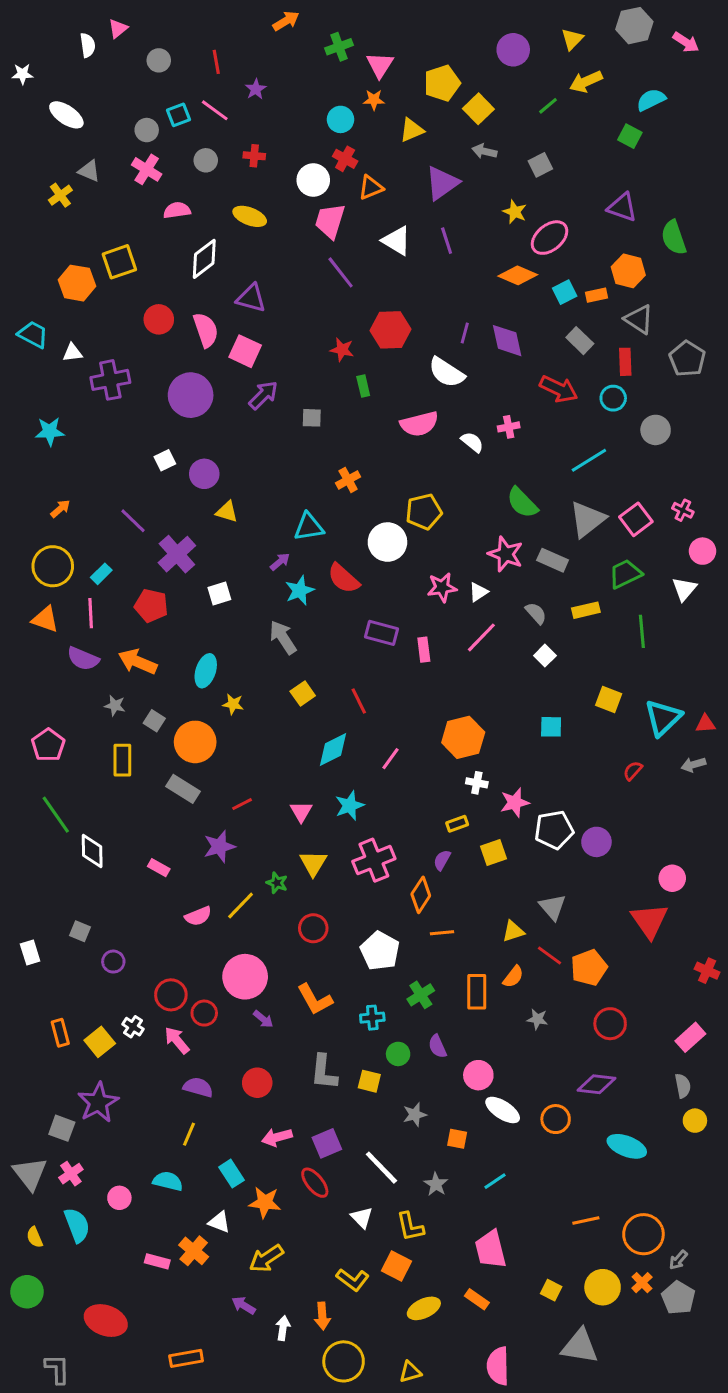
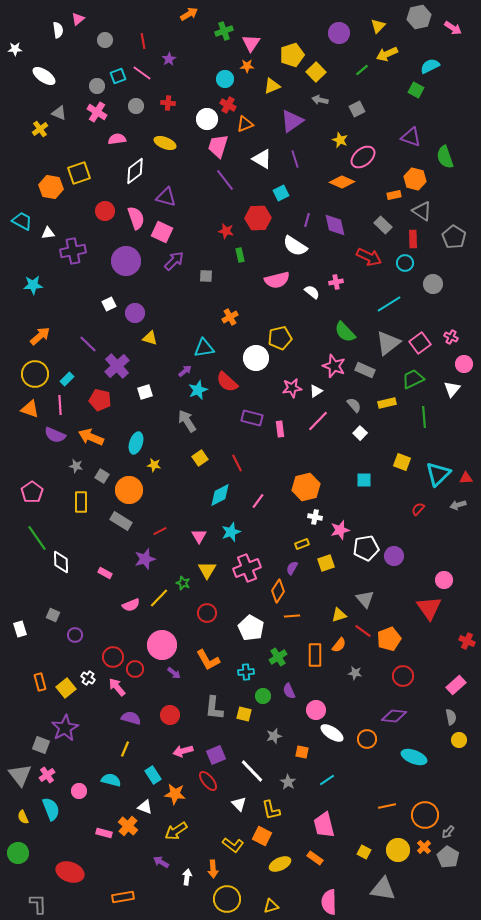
cyan square: (565, 292) -> (281, 193), moved
orange arrow: (60, 509) -> (40, 336), size x1.5

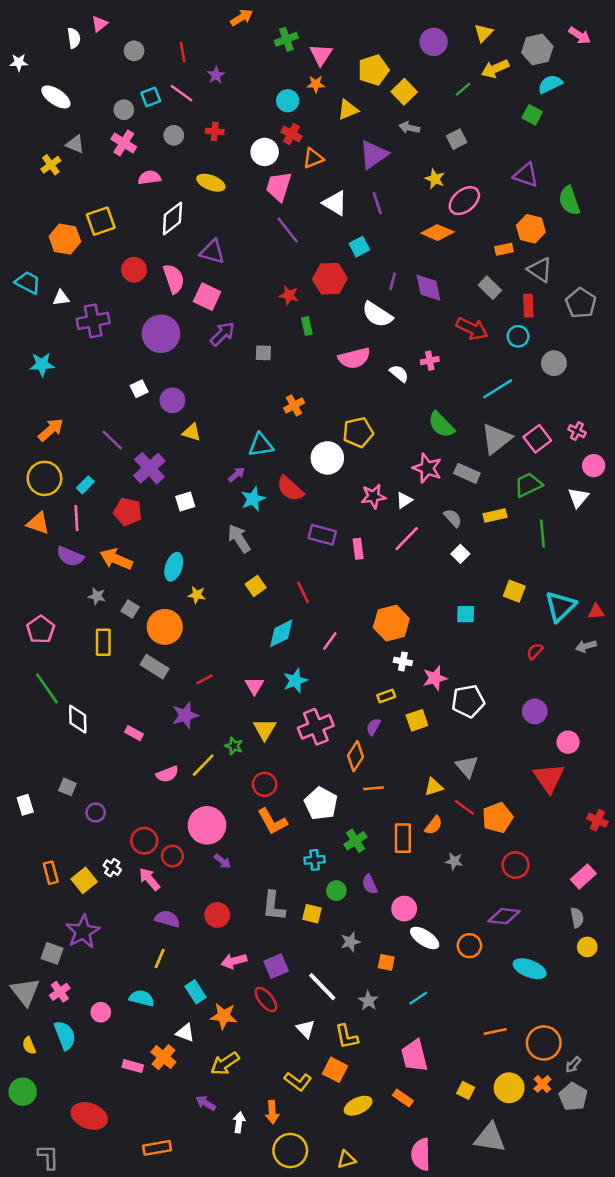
gray hexagon: (419, 17) -> (537, 50), moved
purple circle: (394, 556) -> (535, 711), moved
orange L-shape: (208, 660) -> (272, 821), moved

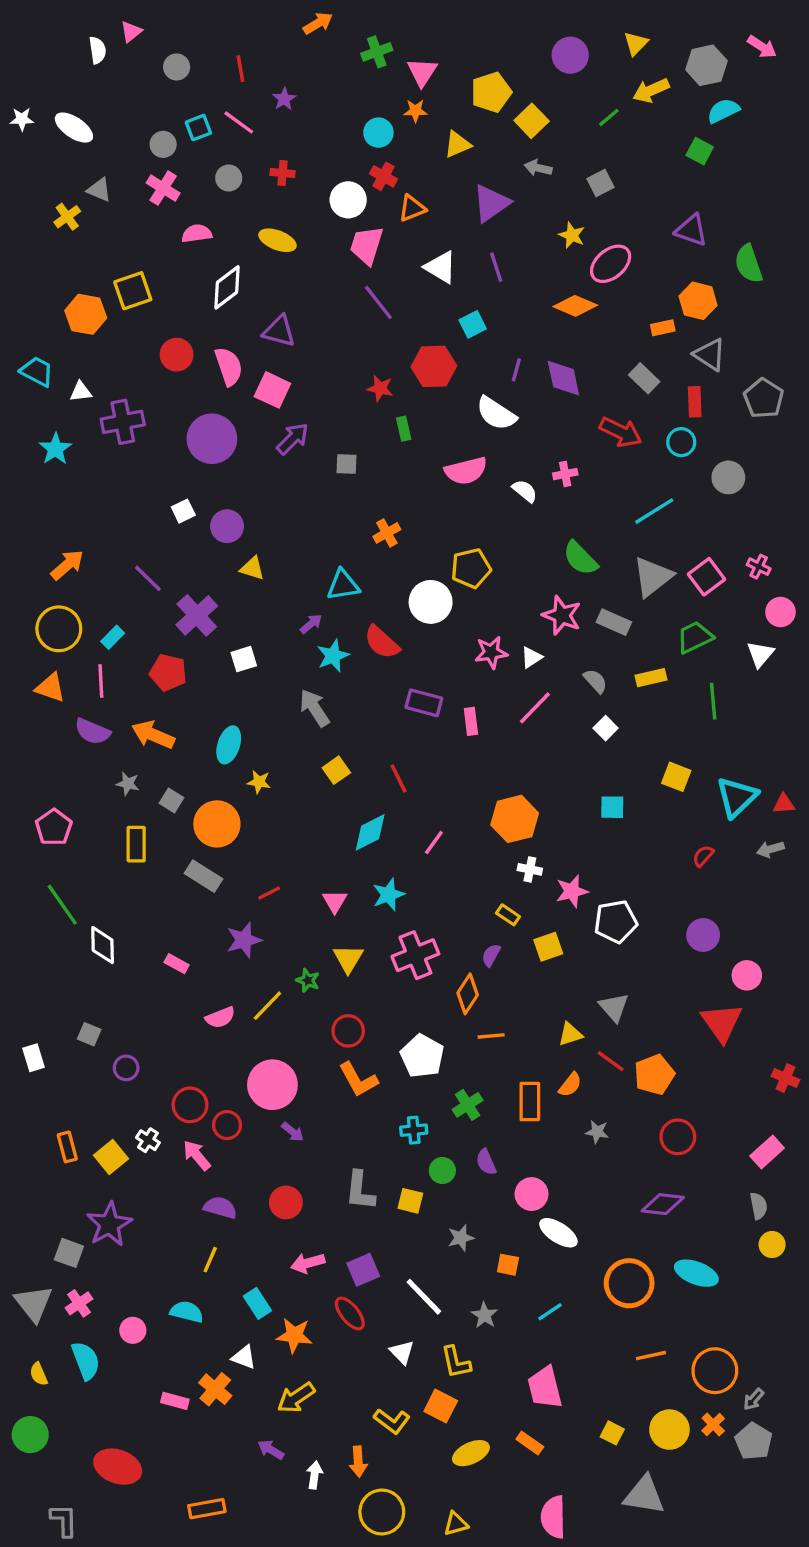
white star: (19, 62) -> (22, 119), moved
cyan star: (42, 364) -> (55, 449), moved, turned -30
yellow rectangle: (386, 696) -> (508, 915), turned 54
orange circle: (469, 946) -> (629, 1283), moved, size x1.5

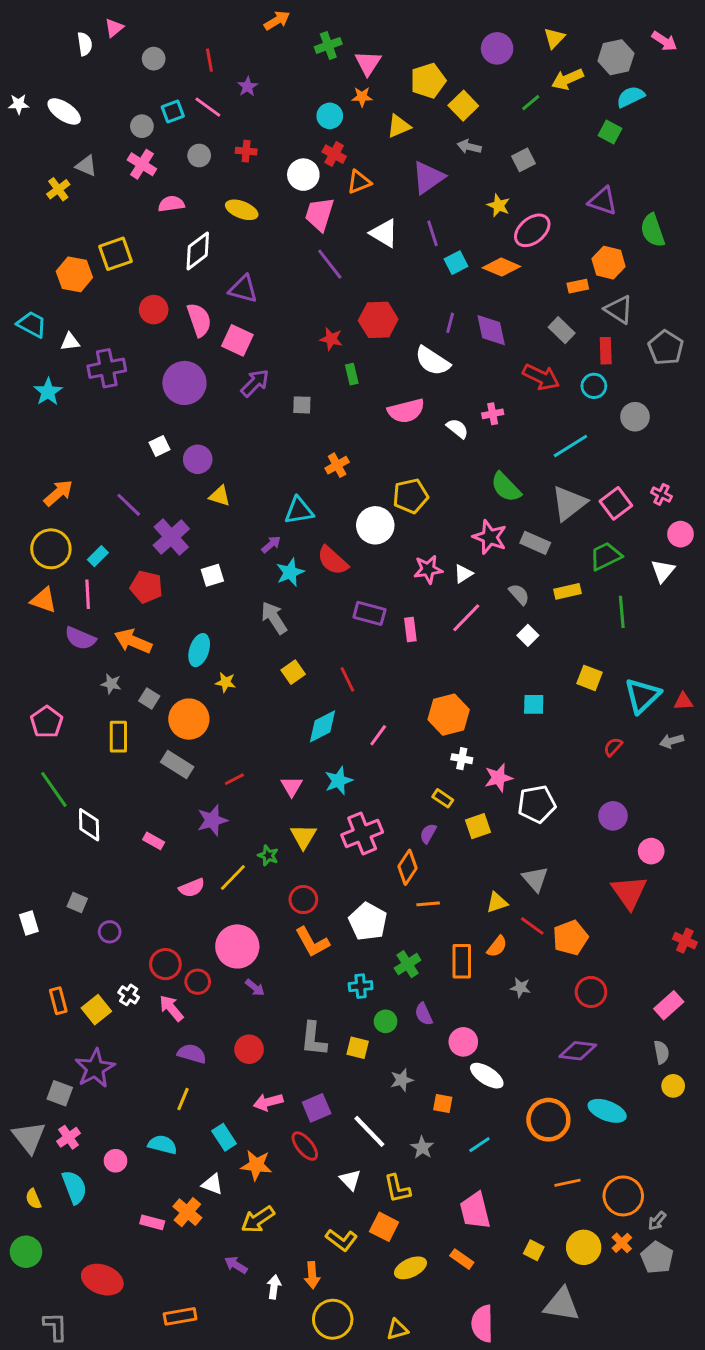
cyan square: (473, 324) -> (456, 263), moved

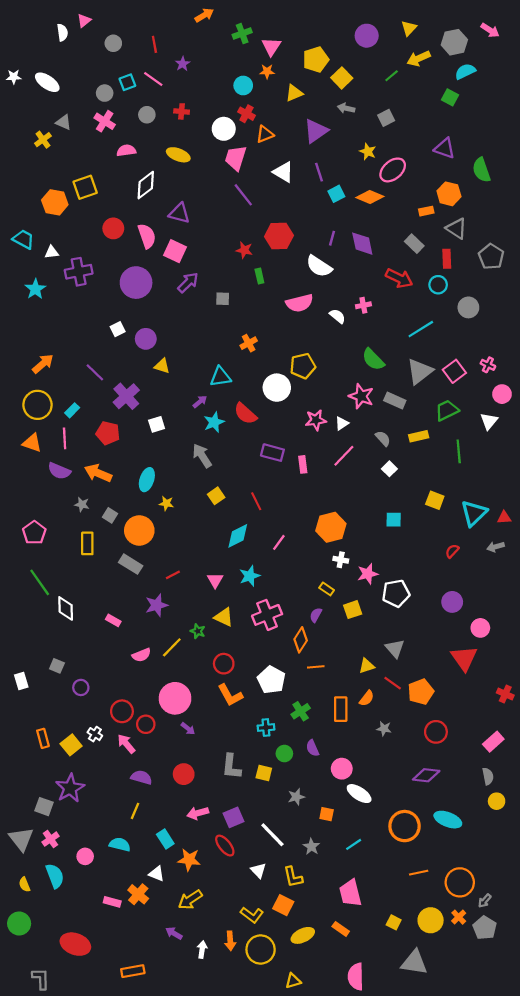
yellow triangle: (303, 836) -> (224, 617), turned -36
yellow circle: (333, 1319) -> (261, 949), moved

